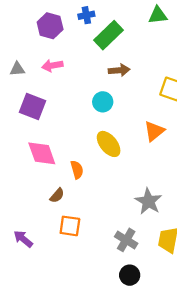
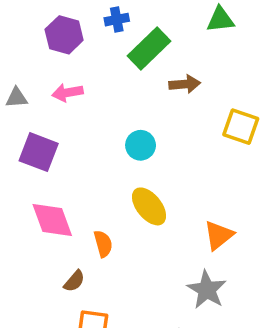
brown arrow: (119, 70) -> (185, 84), moved
orange triangle: (154, 131) -> (219, 235), moved

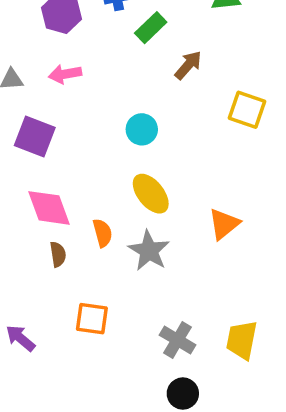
green rectangle: (149, 48) -> (151, 28), size x0.7
brown arrow: (185, 84) -> (188, 65), turned -44
brown semicircle: (74, 281) -> (58, 254), moved, turned -50
gray star: (207, 290) -> (149, 251), moved

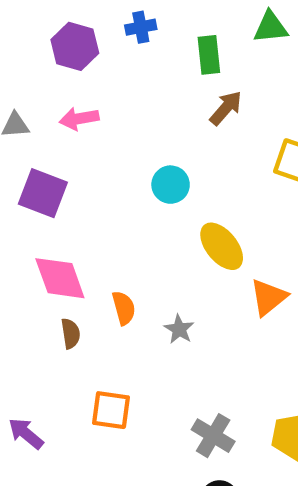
green rectangle: (151, 28) -> (209, 55), moved, turned -52
yellow ellipse: (151, 194) -> (222, 246), moved
gray star: (149, 251) -> (179, 329), size x0.6

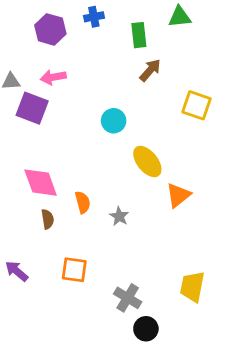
purple square: (43, 193) -> (32, 108), moved
purple arrow: (26, 433) -> (17, 271), moved
gray cross: (213, 436) -> (128, 298), moved

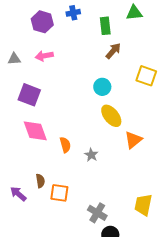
purple square: (32, 108) -> (29, 95), moved
cyan circle: (114, 121) -> (102, 87), moved
brown semicircle: (48, 219) -> (40, 181), moved

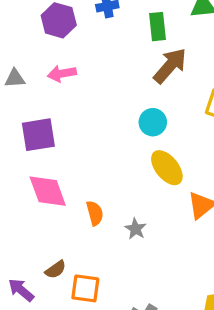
brown arrow: (113, 51) -> (170, 66), size x1.4
purple square: (29, 95) -> (38, 135), turned -30
brown semicircle: (40, 181) -> (56, 270), turned 64

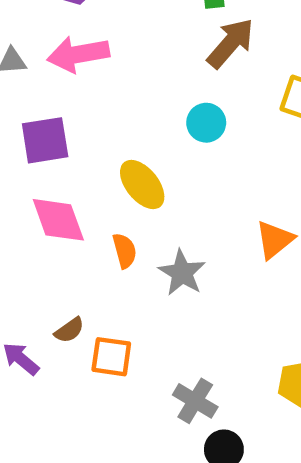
pink arrow: (62, 74) -> (78, 54), size x1.5
yellow ellipse: (167, 168) -> (142, 185), moved
gray star: (136, 229) -> (182, 273), size x1.5

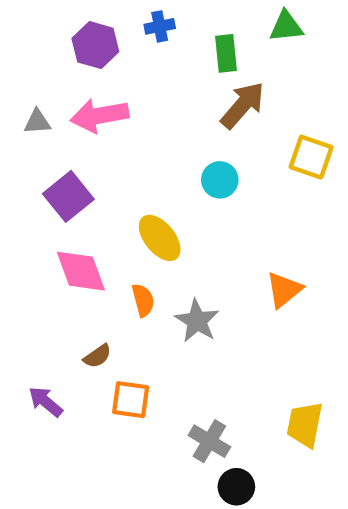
purple square: (45, 140) -> (68, 196), turned -30
brown semicircle: (69, 330) -> (97, 356), moved

